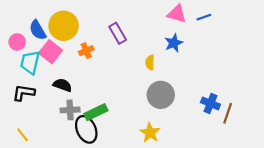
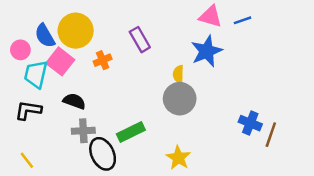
blue star: (174, 43) -> (207, 51), size x1.4
gray circle: (161, 95) -> (180, 99), moved
green rectangle: (96, 112) -> (131, 132), moved

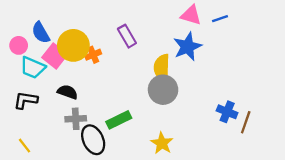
yellow circle: (76, 31) -> (73, 45), moved
cyan trapezoid: (36, 74) -> (33, 68), turned -80
yellow semicircle: (178, 74) -> (162, 68), size x1.6

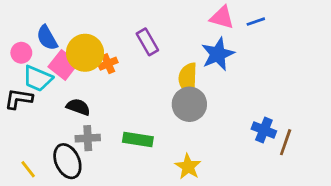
black L-shape: (26, 100) -> (19, 99), moved
green rectangle: (119, 120) -> (138, 139), turned 35
black ellipse: (93, 140) -> (67, 161), moved

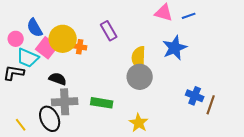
blue star: (218, 54) -> (175, 48), moved
orange cross: (108, 64) -> (80, 47), turned 32
gray cross: (88, 138) -> (65, 102), size x1.4

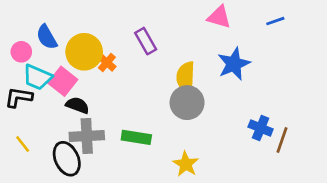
blue line: (189, 16) -> (275, 21), moved
orange cross: (80, 47) -> (107, 62), turned 32
pink square: (47, 48) -> (63, 81), moved
yellow line: (21, 125) -> (23, 144), moved

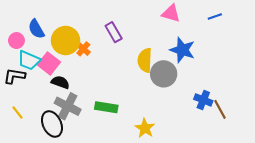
blue star: (234, 64) -> (182, 50), turned -30
gray circle: (187, 103) -> (164, 74), moved
gray cross: (87, 136) -> (68, 106), turned 30
brown line: (282, 140) -> (220, 109), turned -48

